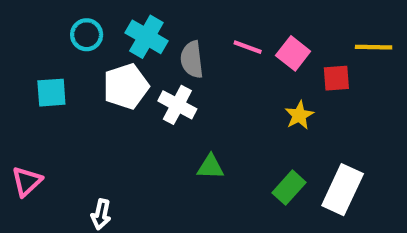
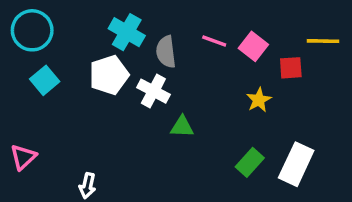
cyan circle: (87, 35) -> (32, 30), moved, size x1.5
cyan square: (51, 93) -> (45, 80), turned -36
green triangle: (210, 167) -> (182, 127), moved

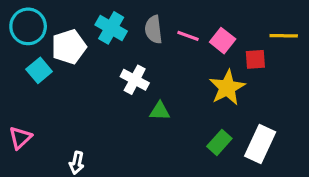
gray semicircle: (166, 52) -> (154, 30), moved
white pentagon: (109, 75) -> (69, 47), moved
yellow star: (259, 100) -> (227, 88), size x1.6

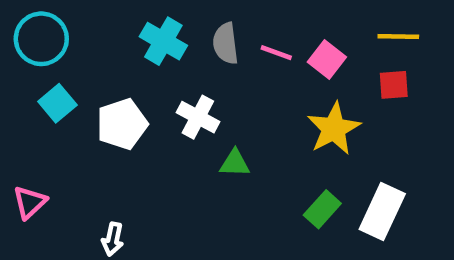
yellow line: (284, 36) -> (398, 36), moved
white pentagon: (69, 47) -> (122, 124), moved
red square: (255, 59) -> (394, 85), moved

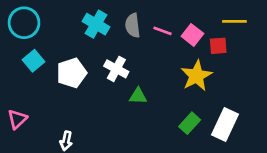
red square: (394, 85) -> (218, 46), moved

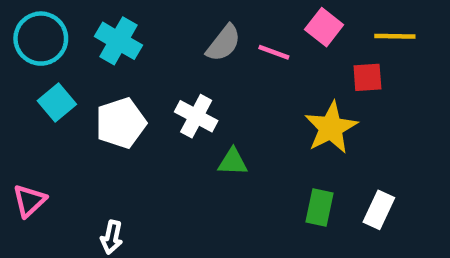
cyan cross: (96, 24) -> (118, 41), moved
gray semicircle: (133, 25) -> (224, 43), turned -135
pink square: (192, 35) -> (324, 27), moved
green rectangle: (190, 123) -> (320, 208), turned -30
white rectangle: (225, 125) -> (379, 210), size x0.7

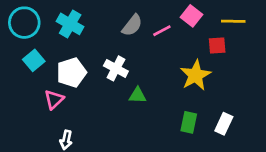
pink line: (274, 52) -> (162, 31), turned -48
pink triangle: (29, 201) -> (54, 99), moved

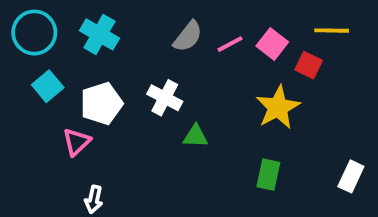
pink square: (191, 16) -> (272, 44), moved
red square: (217, 46) -> (309, 65), turned 30
white rectangle: (224, 124) -> (351, 176), moved

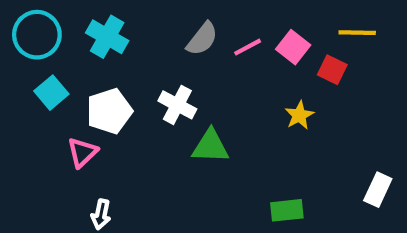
yellow star: (278, 107) -> (299, 115), size x0.6
green triangle: (195, 136) -> (210, 146), size x1.4
green rectangle: (268, 175) -> (287, 210), moved, turned 72

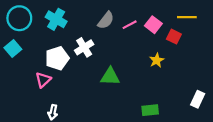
cyan square: (51, 93) -> (13, 48), moved
white cross: (177, 105) -> (84, 47), moved, turned 30

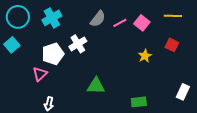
cyan cross: (56, 19) -> (52, 18), turned 30
red square: (174, 37) -> (172, 45), moved
green triangle: (110, 77) -> (96, 86), moved

